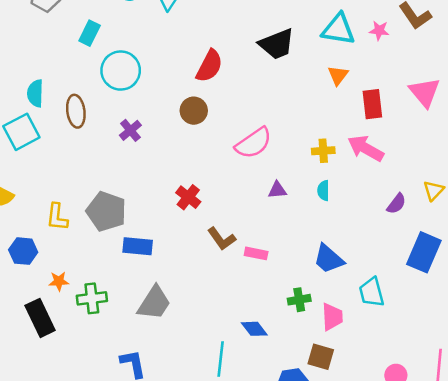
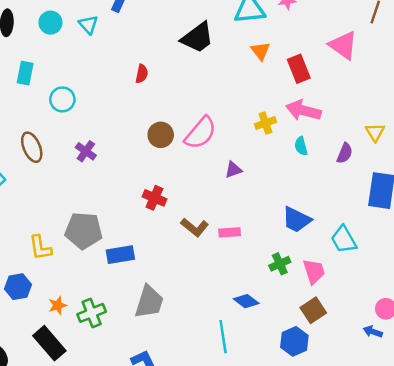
red semicircle: (209, 66) -> (142, 74), size x0.6
cyan circle: (121, 71) -> (62, 99), size x0.7
brown circle: (194, 111) -> (161, 135), moved
cyan semicircle: (323, 191) -> (301, 146), moved
brown square: (321, 357) -> (313, 310), turned -35

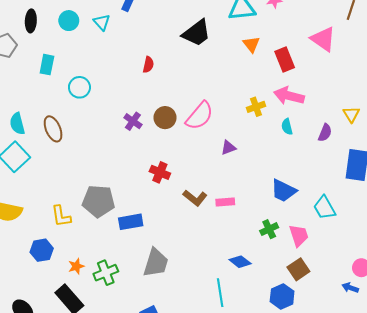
purple cross: (86, 151) -> (133, 121), moved

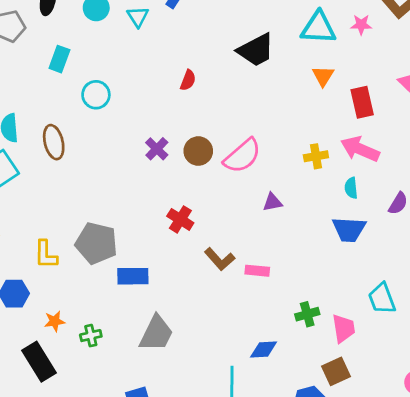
blue trapezoid: (283, 191) -> (349, 229), moved, turned -32
blue diamond: (240, 262) -> (264, 349), turned -50
green cross: (106, 273) -> (91, 336), size x0.7

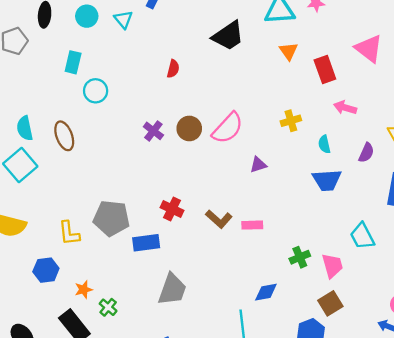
cyan rectangle: (59, 59) -> (73, 62), moved
pink arrow: (360, 149) -> (345, 108), moved, size x0.7
red cross: (180, 219) -> (172, 209), moved
green cross: (91, 336) -> (108, 307), moved, turned -30

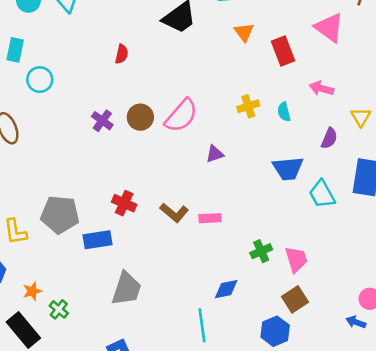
pink arrow: (345, 108) -> (321, 88), moved
cyan semicircle: (324, 144) -> (284, 112), moved
cyan trapezoid: (362, 236) -> (322, 194), moved

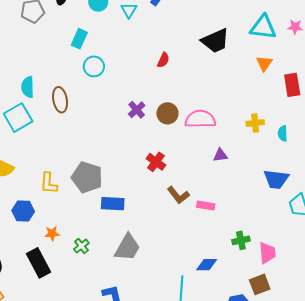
pink semicircle: (181, 116) -> (200, 119), turned -144
red cross: (124, 203) -> (156, 162), moved
green cross: (59, 309) -> (81, 246), moved

